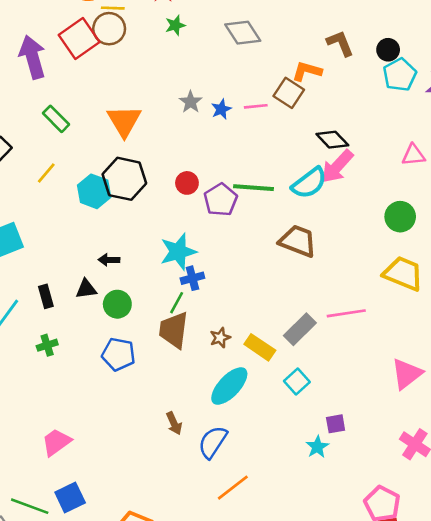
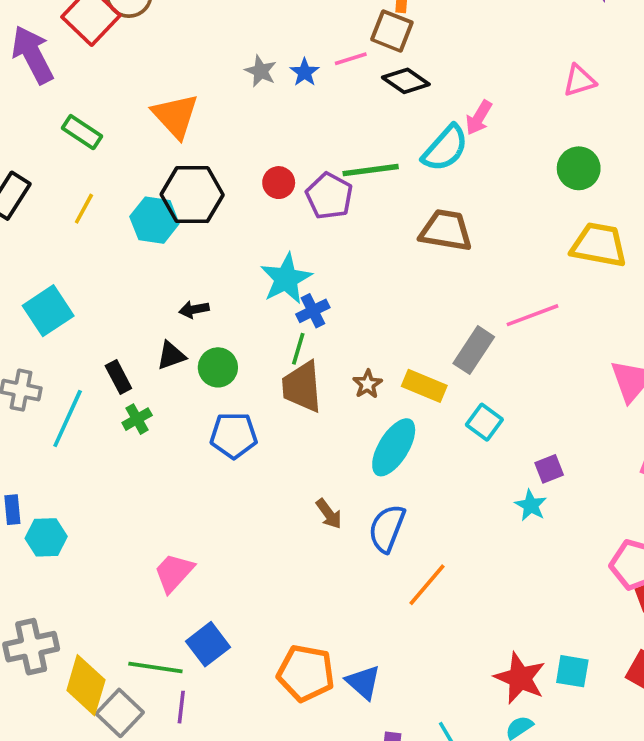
black diamond: (332, 140) -> (406, 81), moved
pink arrow: (337, 166) -> (479, 118), size x0.7
green cross: (47, 345) -> (137, 419), moved

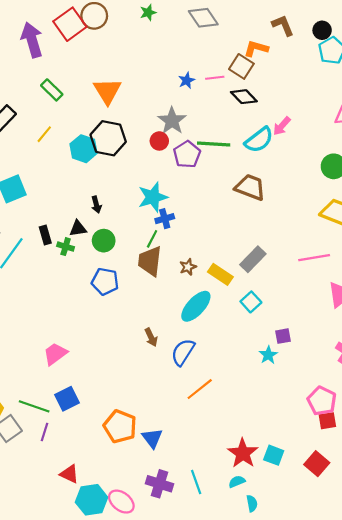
gray star: (261, 71) -> (172, 121), moved, size x1.5
black arrow: (194, 309) -> (96, 205), turned -105
pink line: (533, 315) -> (314, 258), moved
green cross: (137, 419) -> (66, 247), moved, turned 35

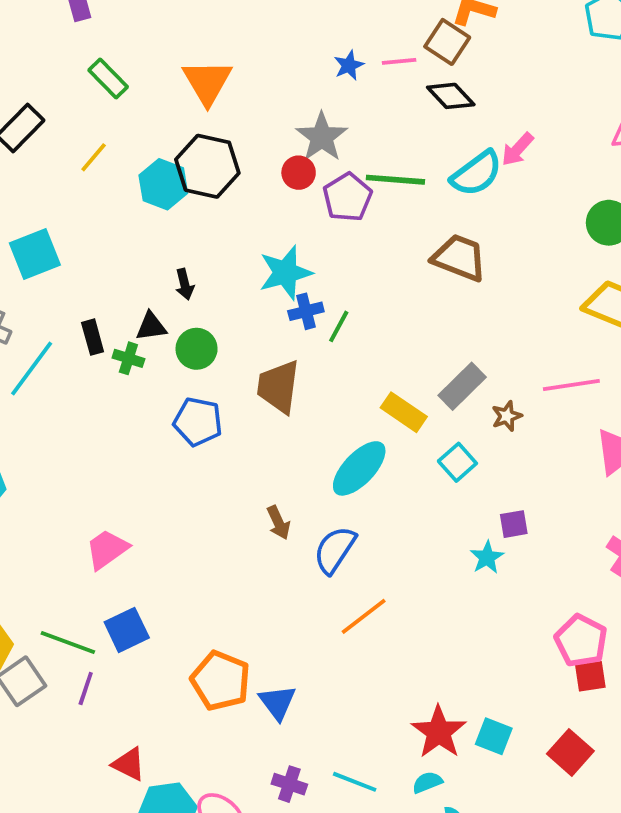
green line: (152, 239) -> (339, 326), moved
brown star: (188, 267) -> (507, 416), moved
cyan line: (196, 482) -> (355, 782), turned -50
purple cross: (159, 484) -> (289, 784), size x0.7

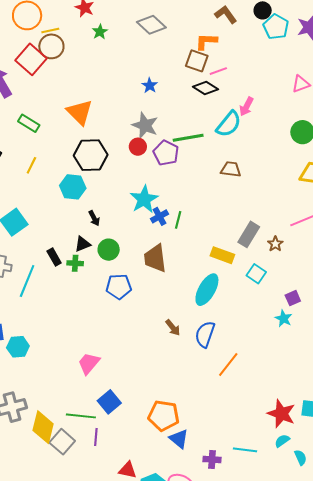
pink line: (399, 61) -> (218, 71), moved
cyan hexagon: (163, 184) -> (73, 187), moved
brown trapezoid: (459, 258) -> (231, 169), size x0.7
blue triangle: (277, 702) -> (179, 439), moved

